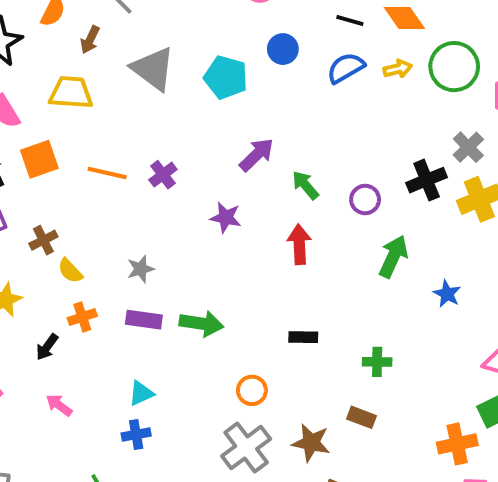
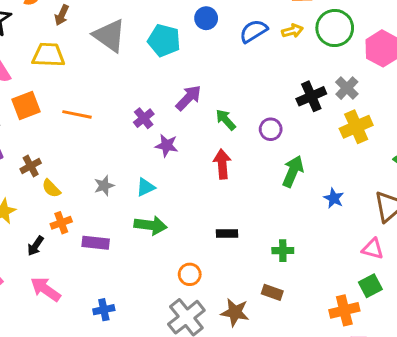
purple cross: (163, 175) -> (144, 118), moved
black cross: (427, 180) -> (311, 96), moved
purple rectangle: (144, 320) -> (96, 243), moved
cyan triangle: (141, 393) -> (146, 187), moved
pink arrow: (59, 405) -> (46, 289), size x1.5

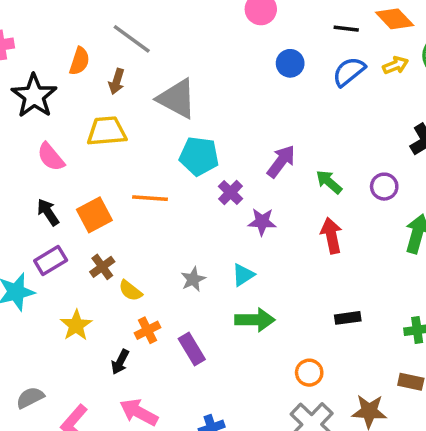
cyan pentagon: (164, 40) -> (199, 156), moved
orange square: (26, 106) -> (94, 215), moved
purple rectangle: (96, 243) -> (192, 349), turned 60

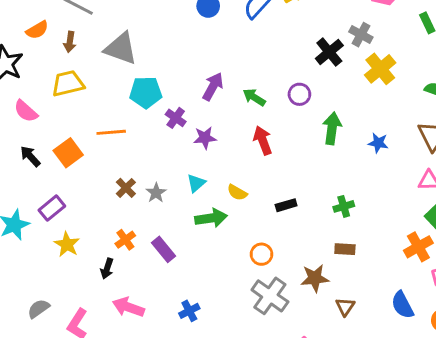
orange semicircle: (79, 61) -> (37, 30), turned 50
purple rectangle: (51, 260) -> (52, 208), moved
brown cross: (102, 267) -> (126, 188), moved
yellow semicircle: (130, 291) -> (237, 192), moved

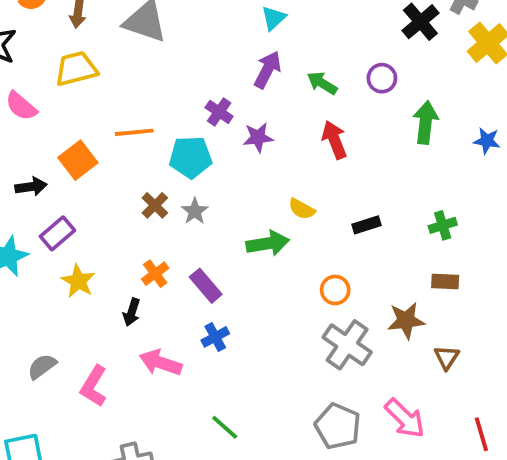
cyan pentagon: (146, 92) -> (191, 157), moved
black arrow: (30, 156) -> (31, 187), moved, turned 125
cyan triangle: (196, 183) -> (274, 18), moved
blue cross: (189, 311) -> (215, 337), moved

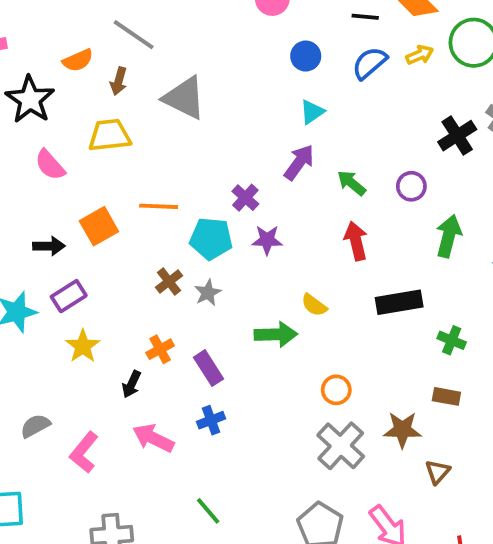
purple star: (258, 137) -> (267, 240), moved
black rectangle: (367, 225) -> (399, 302), moved, size x1.6
green cross: (443, 225) -> (452, 340), turned 32

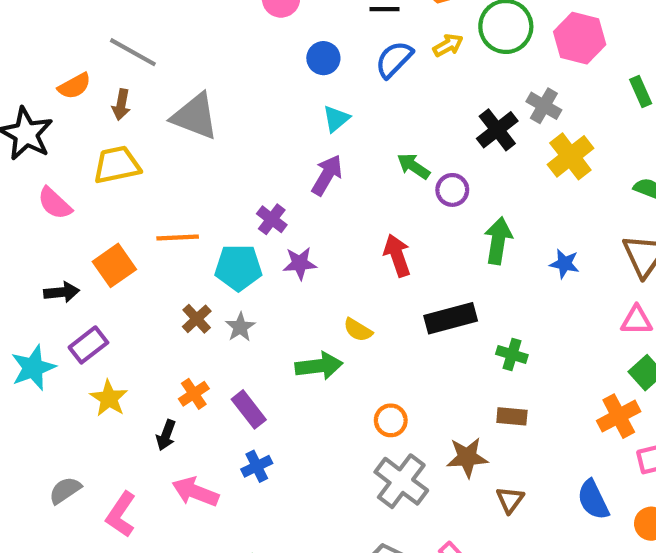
green arrow: (351, 183) -> (414, 166), moved

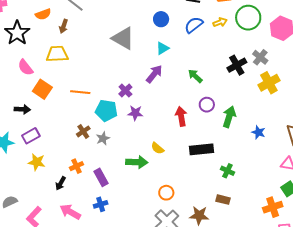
gray triangle: (195, 116) -> (123, 38), moved
purple circle: (452, 190) -> (207, 105), moved
orange square: (114, 265) -> (42, 89), moved, turned -30
yellow star: (109, 398) -> (37, 162), turned -30

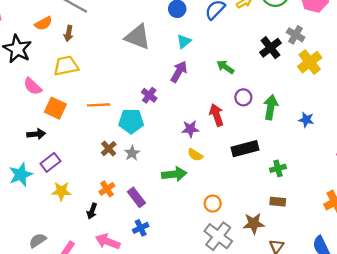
purple star: (135, 113) -> (190, 129), moved
green cross: (227, 171) -> (278, 168), turned -32

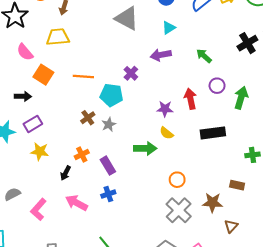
purple arrow: (179, 72) -> (161, 55), turned -138
green cross: (278, 168) -> (252, 155), moved

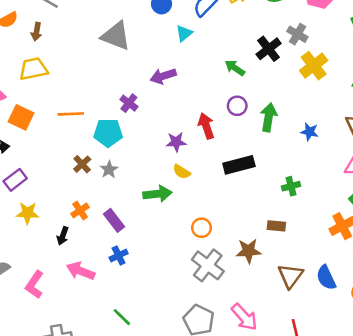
cyan triangle: (169, 28) -> (184, 33), moved
green arrow: (204, 56) -> (235, 68), moved
brown triangle: (231, 226) -> (290, 276), moved, size x1.5

